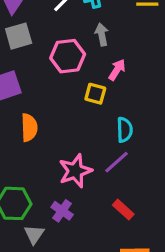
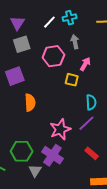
purple cross: (62, 211) -> (52, 155), size x1.5

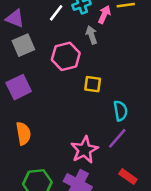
purple triangle: (17, 23) -> (15, 18), turned -35
pink arrow: (85, 64) -> (104, 14), moved
orange semicircle: (30, 102) -> (23, 133), moved

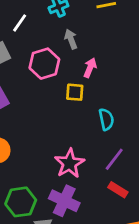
white line: (56, 13) -> (20, 23), moved
pink arrow: (104, 14) -> (90, 68), moved
purple line: (117, 138) -> (114, 159), moved

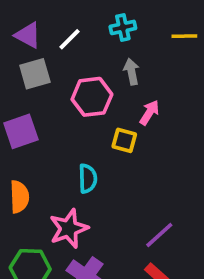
cyan semicircle: (106, 119) -> (88, 178), moved
pink star: (70, 163) -> (69, 228), moved

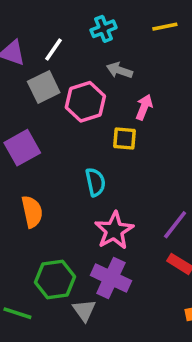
gray arrow: (131, 72) -> (120, 70), turned -50
gray square: (35, 74) -> (44, 87), moved
pink star: (69, 228) -> (114, 230), moved

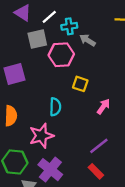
cyan cross: (103, 29) -> (69, 26), moved
pink arrow: (144, 107) -> (103, 107), moved
pink star: (114, 230) -> (41, 136), moved

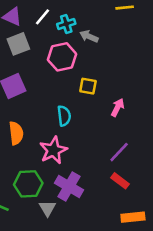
gray square: (37, 39) -> (18, 44), moved

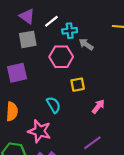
yellow square: (88, 86) -> (78, 85), turned -32
cyan semicircle: (64, 116) -> (54, 105), turned -35
pink star: (53, 150) -> (40, 131), turned 30

